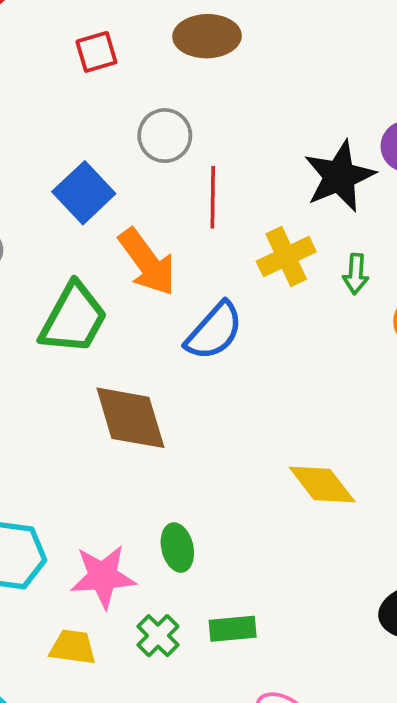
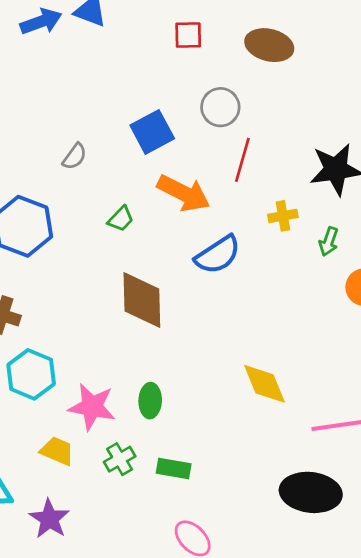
yellow cross: (286, 257) -> (283, 216), size x0.7
orange arrow: (147, 262) -> (184, 193), turned -42
green trapezoid: (73, 318) -> (121, 219), size x0.5

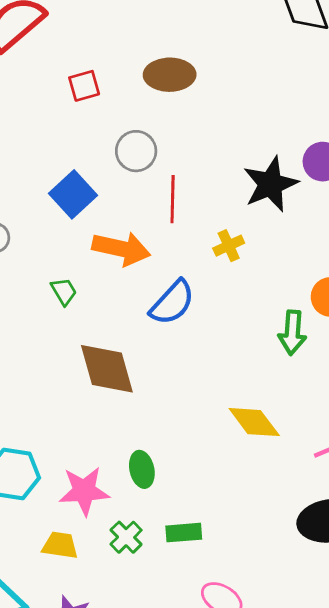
green trapezoid: (121, 219) -> (64, 291), turned -60
green arrow: (329, 242) -> (292, 333), moved, size x1.4

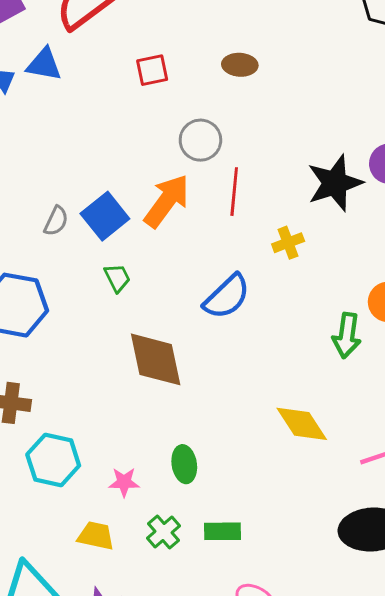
brown ellipse: (170, 75) -> (240, 65), size x0.7
blue square: (73, 194) -> (105, 216), moved
orange arrow: (121, 249) -> (167, 201), moved, turned -70
pink star: (84, 491) -> (124, 482), size x0.6

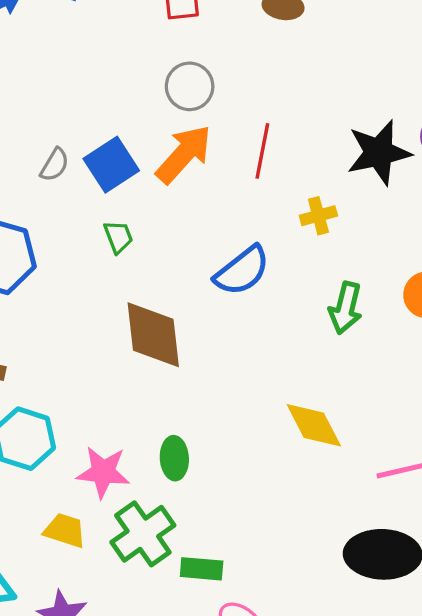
gray circle: (200, 140) -> (190, 86), moved
green arrow: (347, 336) -> (345, 308), moved
pink star: (124, 482) -> (103, 472), size x1.5
green rectangle: (222, 531) -> (202, 569), moved
green cross: (163, 532) -> (143, 534), size x1.6

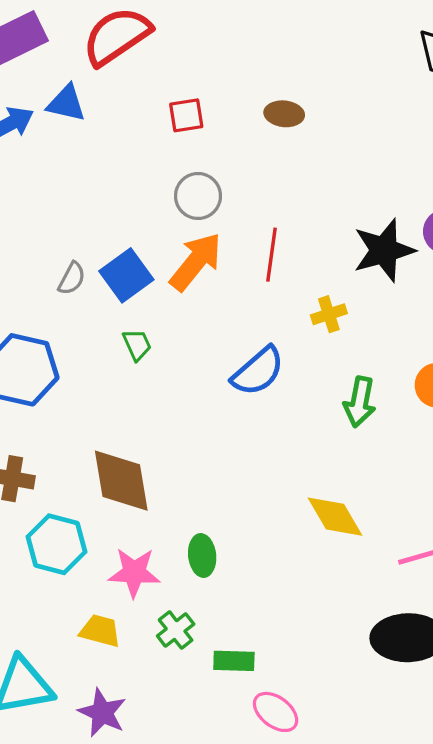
brown diamond: (153, 335) -> (121, 481), moved
green cross: (143, 534) -> (176, 630), size x0.6

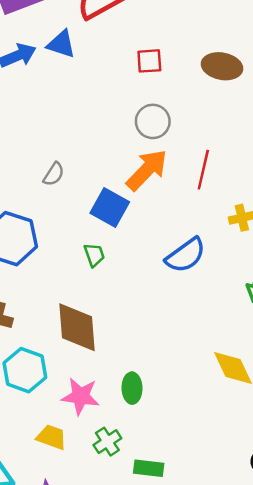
brown ellipse: (284, 114) -> (222, 66), size x1.4
blue square: (126, 275) -> (110, 207), moved, turned -30
green trapezoid: (137, 345) -> (94, 255), moved

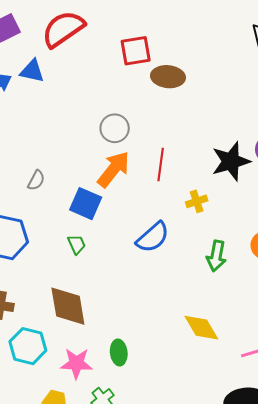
red square: (149, 61) -> (136, 51), moved, size x1.4

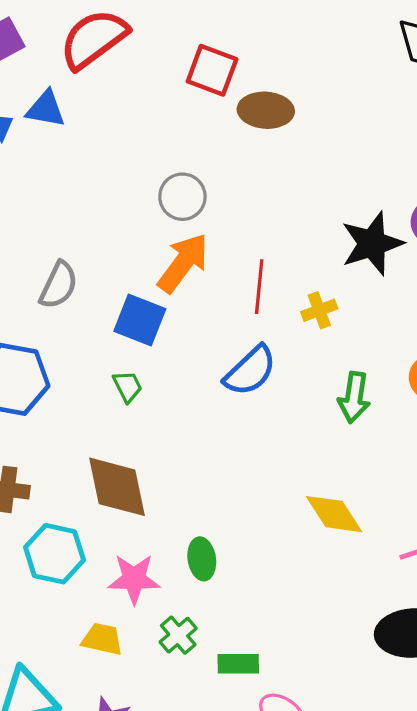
red square: (136, 51) -> (212, 70), turned 32
red line: (161, 165) -> (259, 287), moved
gray semicircle: (36, 180) -> (59, 285), size x1.4

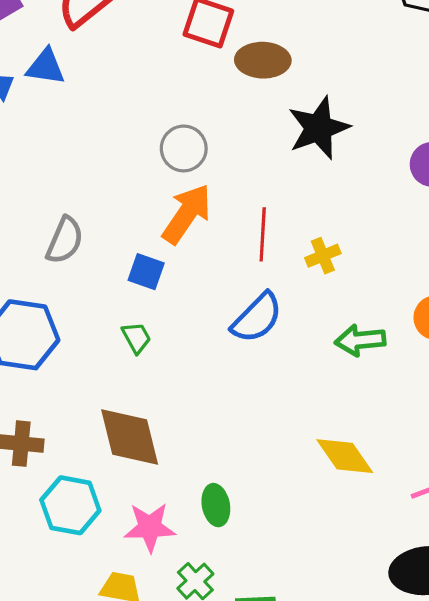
black star: (372, 244) -> (319, 128), moved
blue square: (140, 320) -> (146, 272), size x0.7
green arrow: (354, 397) -> (360, 340), turned 78

